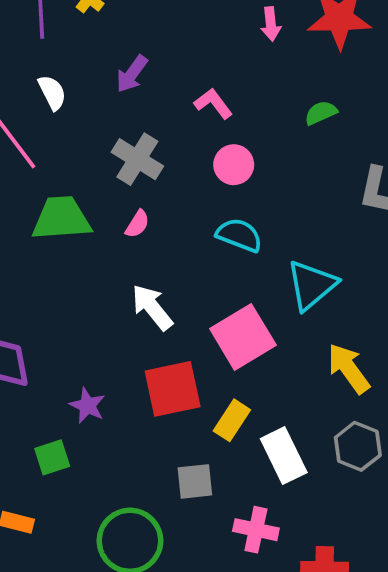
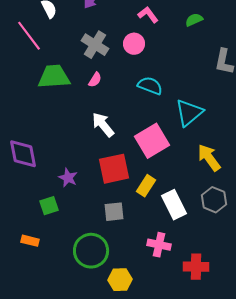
pink L-shape: (213, 104) -> (148, 15), moved
pink circle: (234, 165) -> (134, 44), moved
gray square: (195, 481) -> (114, 212), moved

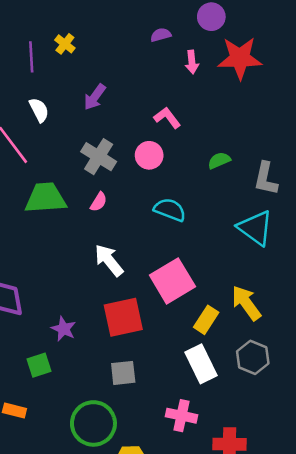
green semicircle: (194, 20) -> (219, 160), moved
cyan triangle: (189, 113) -> (255, 228), moved, turned -44
yellow rectangle: (146, 186) -> (206, 320), moved

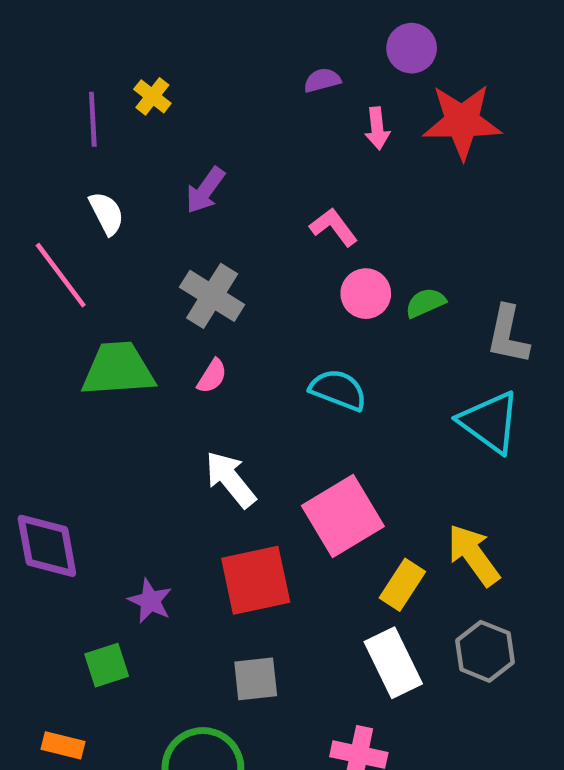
pink circle: (149, 155) -> (366, 294), moved

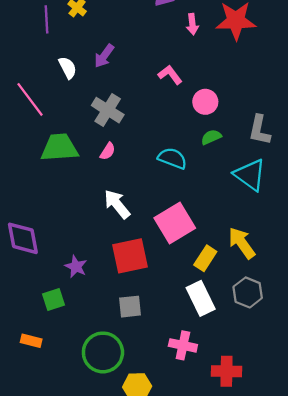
white semicircle: (107, 213) -> (68, 68), moved
pink circle: (366, 294) -> (205, 102), moved
green semicircle: (425, 303) -> (211, 137), moved

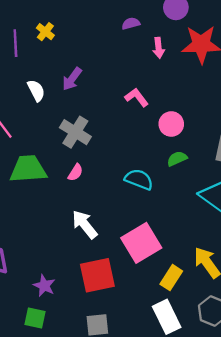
green square: (54, 299) -> (35, 318), moved, turned 30

